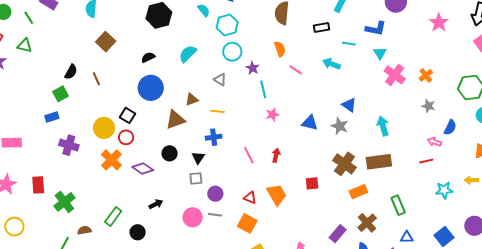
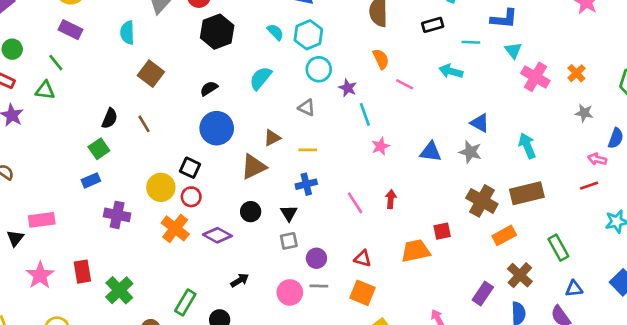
cyan semicircle: (204, 10) -> (275, 32), moved
green line: (29, 18) -> (56, 63), moved
orange trapezoid: (277, 195) -> (416, 251), moved, turned -65

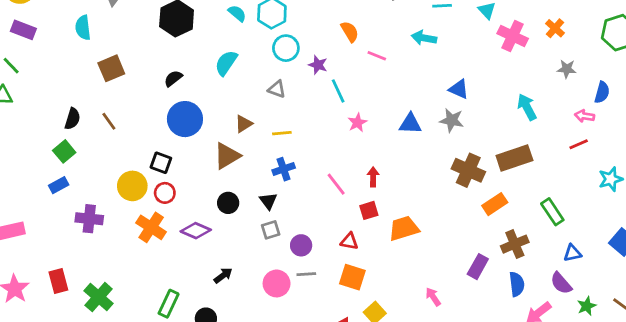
brown square: (151, 74) -> (111, 68), turned 35
cyan arrow: (527, 146) -> (527, 107), moved
red square: (442, 231) -> (369, 210), moved
brown cross: (520, 275) -> (515, 244), turned 30

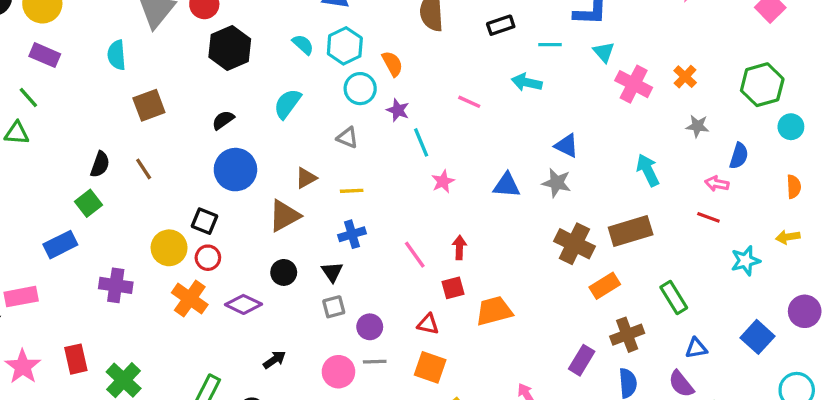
orange semicircle: (350, 32) -> (392, 64), moved
red line: (579, 144) -> (708, 217), turned 42
blue rectangle: (59, 185) -> (60, 245), moved, size x1.4

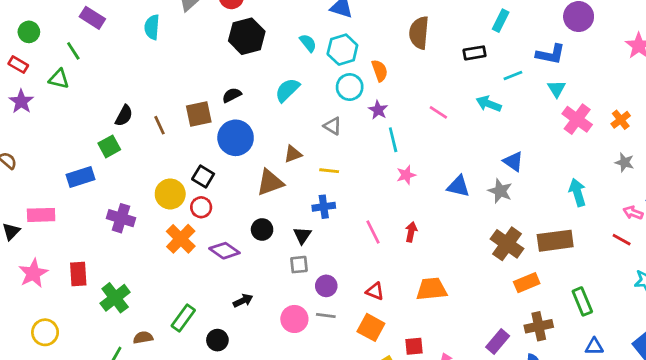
cyan line: (550, 45) -> (513, 75), turned -30
brown square: (149, 105) -> (199, 114), moved
red square: (453, 288) -> (414, 346), moved

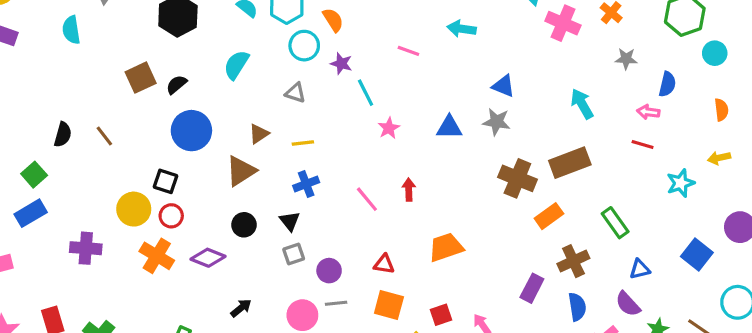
brown square: (199, 114) -> (141, 78), moved
green square: (109, 146) -> (34, 175), moved

